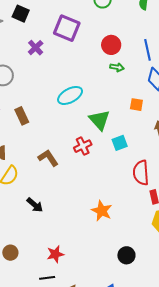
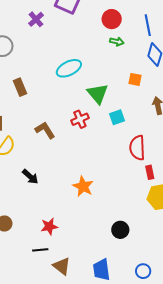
orange star: (102, 211) -> (83, 186), moved

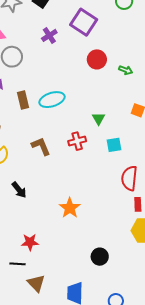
red circle: (112, 19) -> (97, 59), moved
cyan ellipse: (69, 68) -> (52, 100), moved
green triangle: (98, 94) -> (99, 119), size x0.6

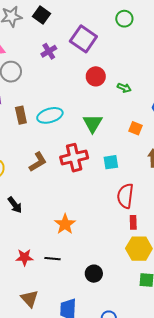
green triangle: (99, 119) -> (93, 123), moved, size x1.5
red cross: (77, 141) -> (74, 158), size x1.5
brown L-shape: (41, 146) -> (38, 162), turned 80
black line: (18, 264) -> (52, 259), moved

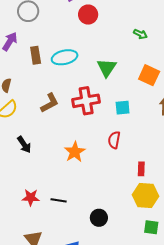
red circle: (96, 76) -> (88, 15), moved
orange square: (135, 128) -> (149, 75), size x1.5
red semicircle: (125, 196) -> (114, 140), moved, size x0.7
orange star: (65, 224) -> (75, 152), moved

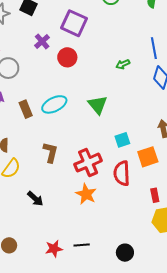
green arrow: (140, 34) -> (123, 64), turned 144
orange square: (149, 75) -> (148, 157), moved, turned -30
red cross: (86, 101) -> (88, 163), moved
brown L-shape: (50, 103) -> (50, 152), turned -35
red semicircle: (114, 140) -> (122, 173), size x1.4

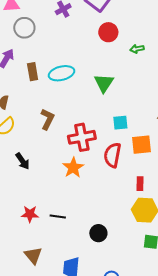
red circle: (67, 57) -> (108, 32), moved

